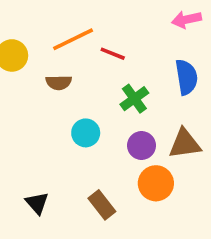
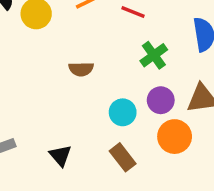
brown semicircle: (59, 82) -> (81, 69), moved
cyan circle: (86, 133) -> (123, 112), moved

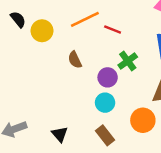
brown semicircle: (81, 69) -> (75, 60), moved, turned 66
purple circle: (161, 100) -> (108, 77), moved

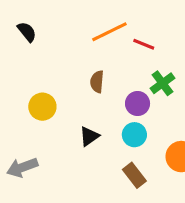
yellow circle: (42, 31) -> (42, 107), moved
brown semicircle: (75, 60) -> (97, 82), turned 30
black triangle: (60, 134) -> (89, 136), moved, turned 36

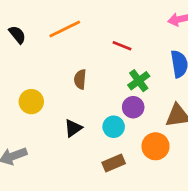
orange line: (109, 32) -> (65, 29), moved
purple circle: (138, 104) -> (133, 107), moved
brown rectangle: (134, 175) -> (114, 163), turned -75

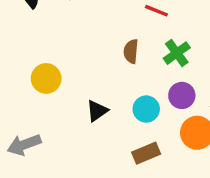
brown semicircle: (80, 79) -> (131, 51), moved
purple circle: (133, 107) -> (182, 95), moved

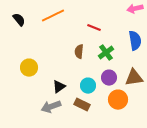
gray arrow: (24, 145) -> (51, 107), moved
brown rectangle: (146, 153) -> (82, 105), moved, turned 49

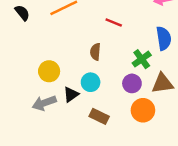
green cross: (106, 53) -> (142, 59), moved
yellow circle: (29, 68) -> (49, 71), moved
cyan circle: (88, 86) -> (91, 82), moved
gray arrow: (51, 107) -> (44, 103), moved

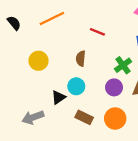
yellow circle: (49, 71) -> (38, 61), moved
gray arrow: (44, 103) -> (33, 117), moved
orange circle: (143, 110) -> (115, 119), moved

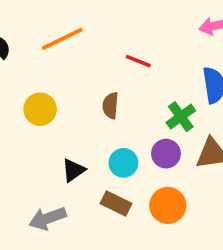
cyan circle: (76, 86) -> (123, 163), moved
gray arrow: (33, 117) -> (48, 218), moved

